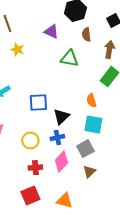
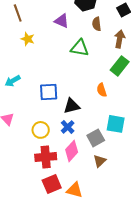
black triangle: (61, 117) -> (72, 106), turned 30
cyan square: (93, 125) -> (116, 124), moved
blue cross: (57, 138) -> (68, 127), turned -32
red cross: (35, 168) -> (46, 157), size x1.5
red square: (30, 196) -> (52, 184), moved

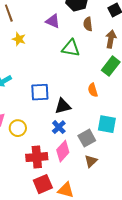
yellow circle: (41, 130) -> (18, 128), moved

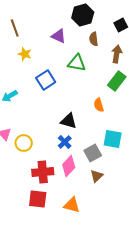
blue square: (40, 92) -> (46, 80), moved, turned -30
black triangle: (63, 106) -> (69, 121), turned 30
red square: (43, 184) -> (38, 199), moved, turned 30

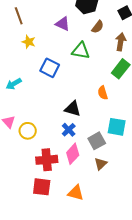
brown semicircle: (94, 39) -> (98, 27), turned -136
blue square: (46, 80) -> (50, 68), turned -30

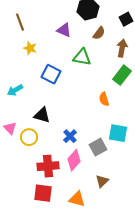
black triangle: (73, 109) -> (42, 115), moved
brown triangle: (101, 164) -> (102, 181), moved

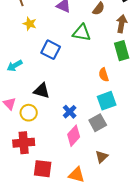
green rectangle: (122, 75) -> (122, 51), turned -54
cyan square: (118, 133) -> (107, 101), moved, turned -30
red cross: (48, 166) -> (24, 143), moved

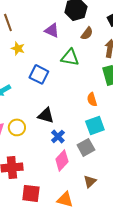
black triangle: (42, 91) -> (46, 115), moved
yellow circle: (29, 113) -> (17, 127), moved

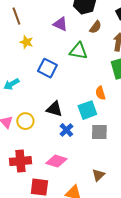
cyan square: (95, 125) -> (87, 110), moved
gray square: (86, 147) -> (99, 132), moved, turned 30
pink diamond: (62, 160) -> (56, 161), moved, turned 65

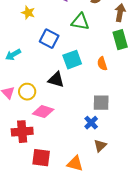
cyan square: (87, 110) -> (72, 60), moved
blue cross: (66, 130) -> (91, 123), moved
pink diamond: (56, 161) -> (43, 112), moved

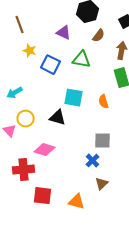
blue square: (49, 39) -> (51, 65), moved
cyan square: (72, 60) -> (74, 98), turned 30
yellow circle: (27, 92) -> (26, 119), moved

